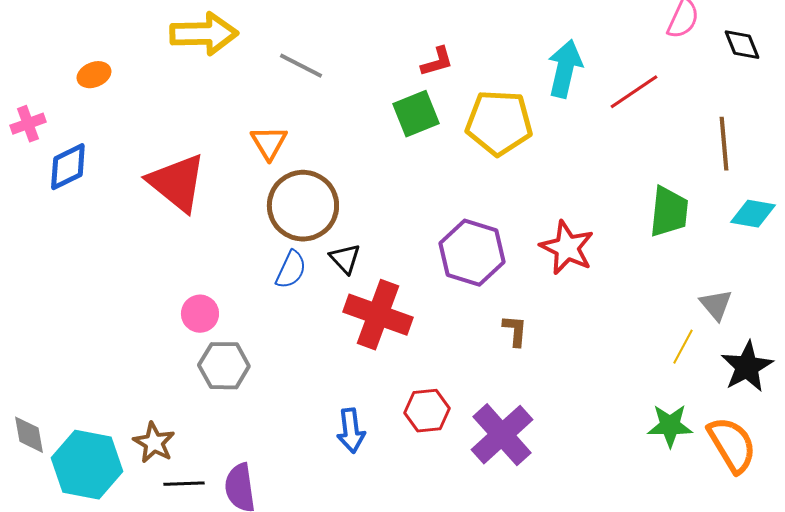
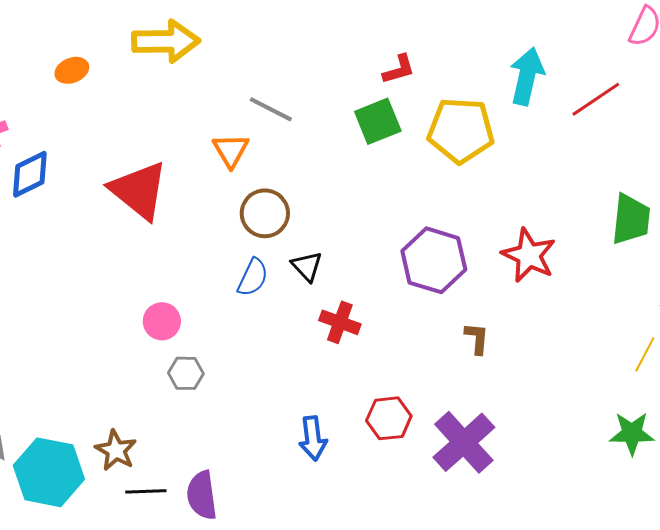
gray line: (301, 66) -> (271, 109), moved
orange ellipse: (94, 75) -> (72, 70), moved
brown circle: (303, 206) -> (265, 213), size x0.7
red cross: (378, 315) -> (340, 322), size x0.6
gray hexagon: (224, 366) -> (186, 373), size x0.7

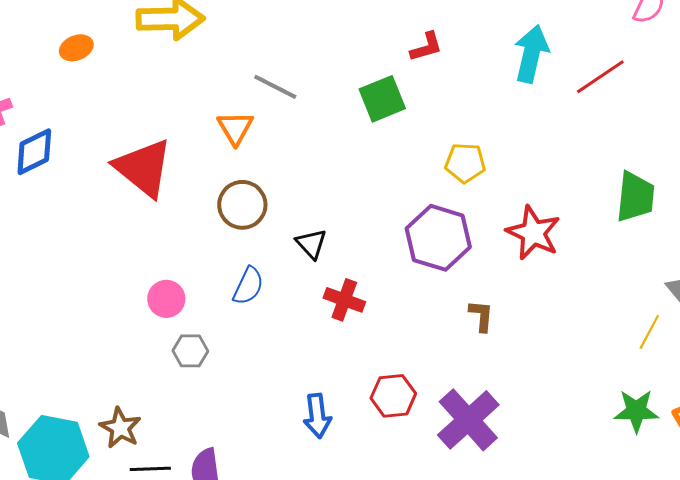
red L-shape: (399, 69) -> (426, 47), moved
yellow pentagon: (461, 130) -> (465, 163), moved, size x0.6
brown circle: (265, 213) -> (242, 205), moved
blue semicircle: (253, 277) -> (248, 286), moved

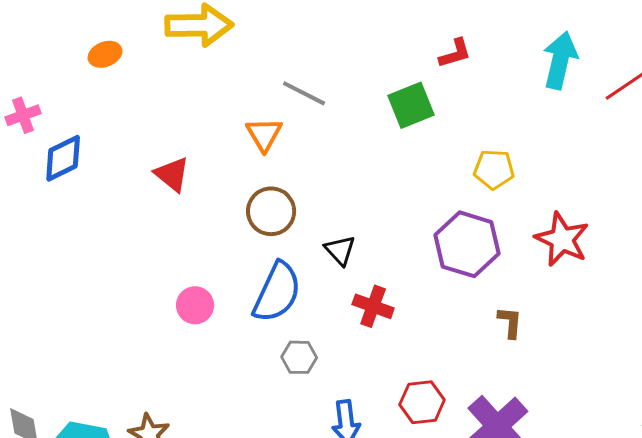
red triangle: (143, 168) -> (172, 174), size x0.6
blue semicircle: (248, 286) -> (277, 292), size x1.6
gray hexagon: (190, 351) -> (299, 357), moved

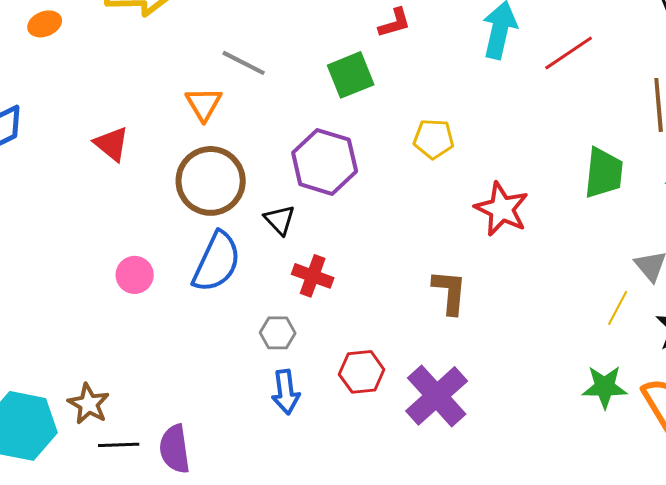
brown circle: (271, 211) -> (211, 181), size x1.4
purple hexagon: (467, 244) -> (325, 162), moved
brown L-shape: (510, 322) -> (450, 292), size x1.4
gray hexagon: (299, 357) -> (278, 333), moved

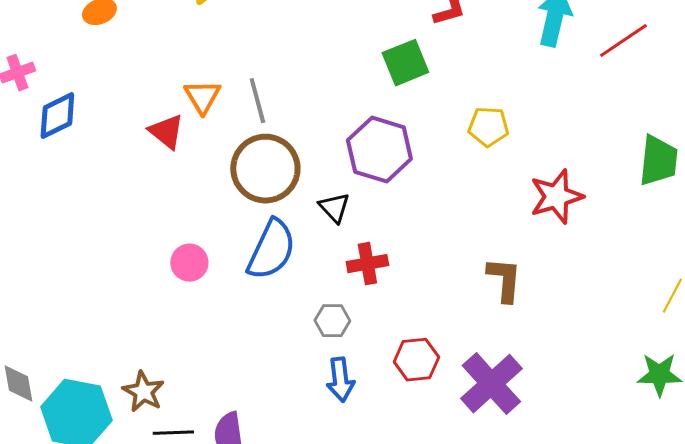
gray line: (244, 63) -> (257, 101), moved, turned 48
orange triangle: (204, 104) -> (202, 97), moved
red star: (502, 209) -> (556, 197), turned 30
red cross: (313, 276) -> (367, 264), turned -30

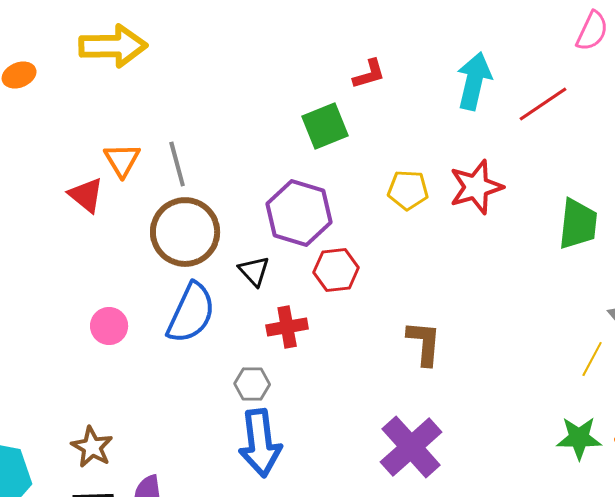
red star: (556, 197) -> (476, 187), moved
red hexagon: (416, 360) -> (336, 270), moved
blue arrow: (340, 380) -> (260, 443), size x1.5
brown star: (143, 392) -> (92, 447), moved

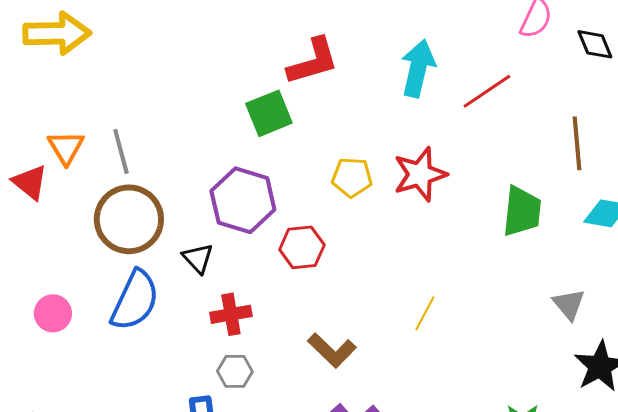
red L-shape: (369, 74) -> (313, 61), size x1.6
red hexagon: (336, 270) -> (302, 247), moved
brown L-shape: (424, 343) -> (332, 350), moved, turned 129
yellow line: (592, 359) -> (425, 313), moved
gray hexagon: (252, 384) -> (235, 371), moved

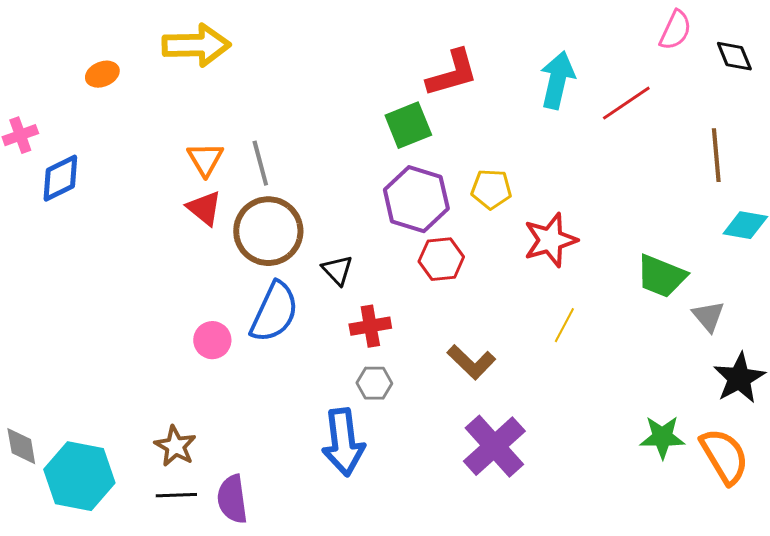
red star: (420, 174) -> (550, 240), moved
red triangle: (30, 182) -> (204, 208), moved
purple hexagon: (243, 200) -> (416, 199), moved
green trapezoid: (522, 211) -> (661, 276), moved, turned 106
pink circle: (53, 313) -> (212, 340), moved

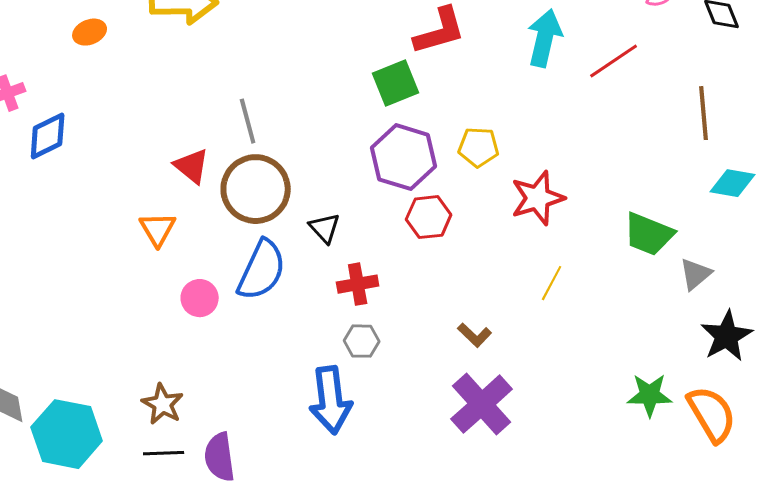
orange triangle: (205, 159) -> (158, 229), moved
gray triangle: (708, 316) -> (696, 274), turned 30
brown L-shape: (471, 362) -> (475, 335), moved, size x0.7

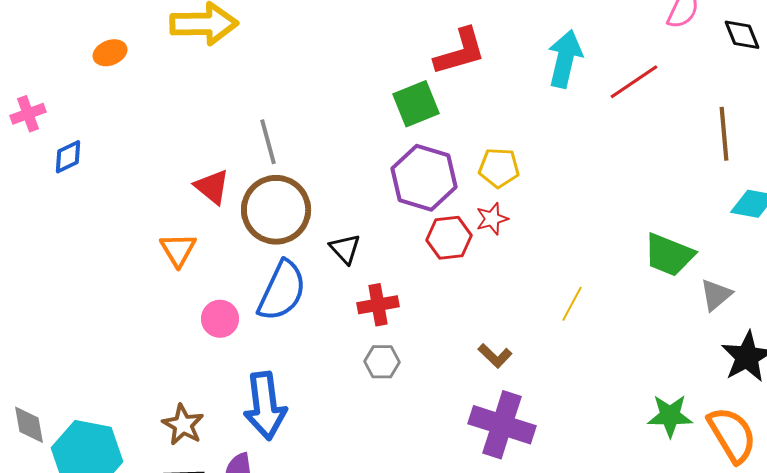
blue diamond: (48, 136) -> (68, 157), size x0.7
red star: (538, 198) -> (492, 219), moved, size x0.6
blue arrow: (331, 400) -> (265, 406), moved
purple cross: (482, 404) -> (502, 425), turned -30

